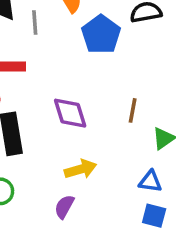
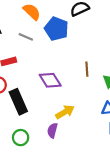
gray line: (35, 22) -> (26, 37), moved, turned -48
purple semicircle: (64, 207) -> (52, 130), moved

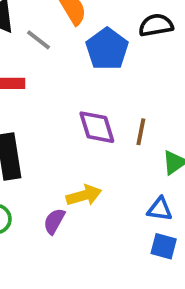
gray line: (26, 37) -> (38, 40), moved
purple diamond: (50, 80) -> (97, 127), moved

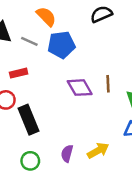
blue pentagon: (107, 49) -> (61, 45), moved, turned -30
yellow arrow: (84, 195) -> (98, 151), moved

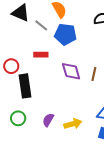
red rectangle: (19, 73) -> (41, 55), moved

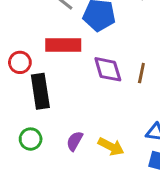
red rectangle: (41, 55) -> (63, 45), size x1.6
yellow arrow: (73, 124) -> (111, 147), turned 42

